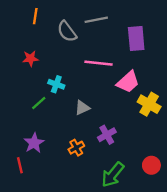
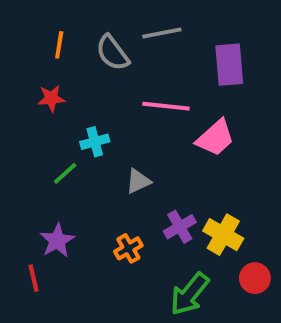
orange line: (35, 16) -> (59, 45), moved
cyan cross: (56, 84) -> (95, 142), turned -35
yellow cross: (149, 104) -> (223, 235), moved

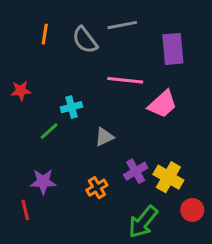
red star: (51, 98) -> (21, 91), moved
purple star: (57, 241) -> (43, 182), turned 30

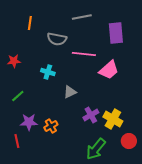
gray semicircle: (85, 40) -> (57, 39), moved, turned -42
cyan cross: (72, 107) -> (48, 72), turned 32
green line: (49, 131) -> (18, 96), moved
orange cross: (97, 188) -> (51, 126), moved

